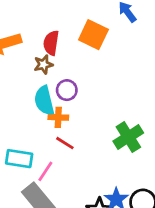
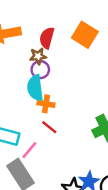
purple circle: (67, 90) -> (40, 70), moved

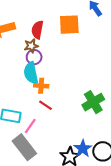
orange square: (85, 35) -> (69, 25), turned -30

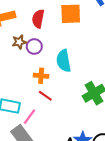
brown star: (31, 46) -> (19, 42), moved
cyan semicircle: (31, 73) -> (64, 61), moved

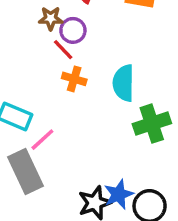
cyan semicircle: (64, 61) -> (124, 83), moved
red line: (45, 96) -> (63, 50), moved

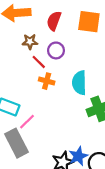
purple circle: (73, 30) -> (56, 50), moved

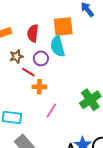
cyan semicircle: (79, 83) -> (58, 46), moved
pink line: (27, 122) -> (51, 111), moved

